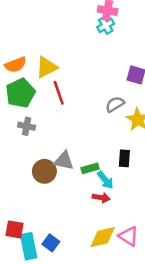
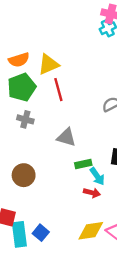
gray triangle: (64, 161) -> (66, 137), moved
brown circle: (44, 171) -> (24, 175), moved

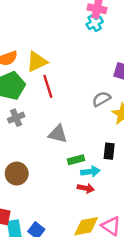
gray cross: (25, 119) -> (16, 118), turned -35
cyan arrow: (97, 176) -> (90, 172), turned -60

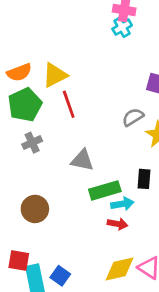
green rectangle: (76, 160) -> (105, 190), size x1.5

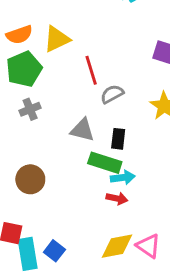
red line: (69, 104) -> (91, 70), moved
gray semicircle: (133, 117) -> (112, 94), moved
black rectangle: (144, 179) -> (118, 139), moved
green rectangle: (105, 190) -> (105, 163), turned 32

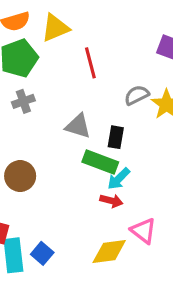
gray semicircle: (112, 94) -> (137, 95), moved
cyan arrow: (123, 178) -> (119, 179), turned 140
pink triangle: (148, 246) -> (143, 231), moved

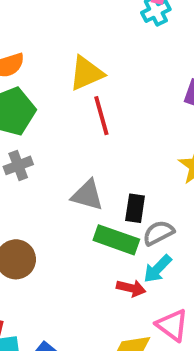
yellow triangle: (55, 28) -> (86, 73), moved
gray semicircle: (137, 95) -> (158, 233), moved
cyan arrow: (119, 179) -> (158, 269), moved

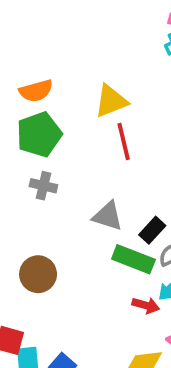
gray cross: (18, 165) -> (43, 186), turned 32
black rectangle: (135, 208) -> (152, 230), turned 32

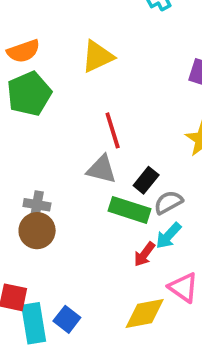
red line: (124, 141) -> (113, 130), moved
gray cross: (43, 186) -> (37, 205), moved
red arrow: (146, 305) -> (144, 254), turned 115

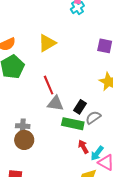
red line: (113, 130) -> (49, 85), moved
cyan arrow: (168, 236) -> (97, 153), moved
red arrow: (144, 254) -> (83, 147), turned 120

